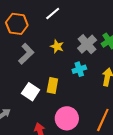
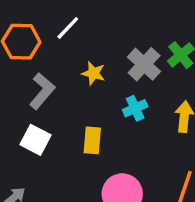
white line: (53, 13) -> (68, 28), moved
white square: (31, 92) -> (35, 140), moved

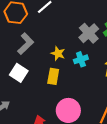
yellow star: (93, 73) -> (58, 53), moved

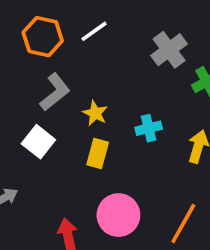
gray cross: (89, 33) -> (169, 50), moved
yellow star: (58, 53) -> (95, 113), moved

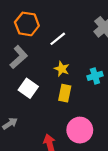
white line: (94, 31) -> (58, 39), moved
gray L-shape: (55, 92) -> (19, 57), moved

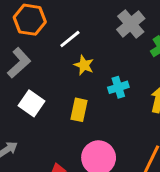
yellow star: (62, 69) -> (84, 65), moved

